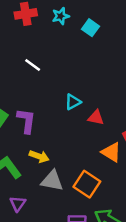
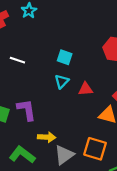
cyan square: (90, 28) -> (65, 57), moved
gray triangle: (52, 181) -> (64, 155), turned -30

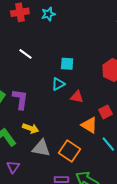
cyan square: (65, 57) -> (67, 64), turned -32
gray triangle: (64, 155) -> (41, 148), turned 30

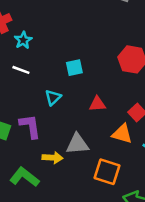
cyan star: (48, 14) -> (23, 40), moved
cyan triangle: (58, 84) -> (53, 97), moved
gray triangle: (41, 148) -> (77, 144), moved

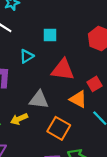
red triangle: (97, 104) -> (63, 70), size x1.6
yellow arrow: (52, 158) -> (19, 119), moved, turned 140

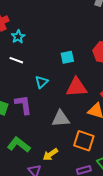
cyan square: (50, 35) -> (67, 57), moved
yellow arrow: (19, 119) -> (50, 154), moved

